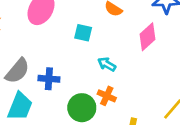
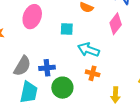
cyan arrow: (107, 64) -> (89, 50), size x1.5
green circle: (82, 108) -> (62, 88), moved

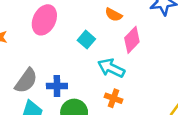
pink diamond: (116, 24) -> (132, 40), moved
cyan square: (67, 29) -> (86, 40), turned 32

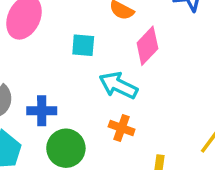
cyan square: (86, 40) -> (83, 45), turned -36

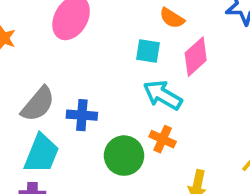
cyan square: (83, 45) -> (148, 51), moved
green circle: (66, 148) -> (124, 156), moved

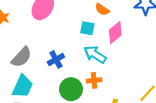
blue cross: (82, 115) -> (56, 59), moved, turned -35
orange cross: (163, 139) -> (94, 80), turned -32

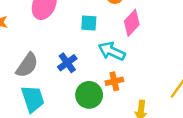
cyan square: (87, 28) -> (89, 23), moved
cyan trapezoid: (23, 86) -> (33, 99), turned -35

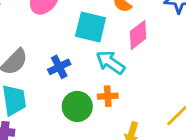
cyan square: (89, 23) -> (91, 27), size x1.6

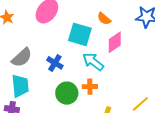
blue cross: (59, 67) -> (55, 63), turned -35

